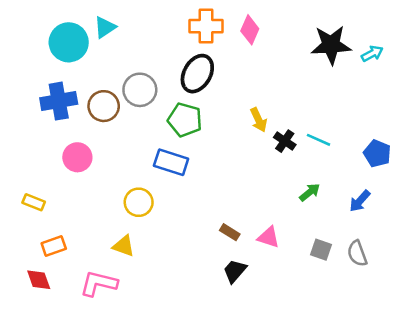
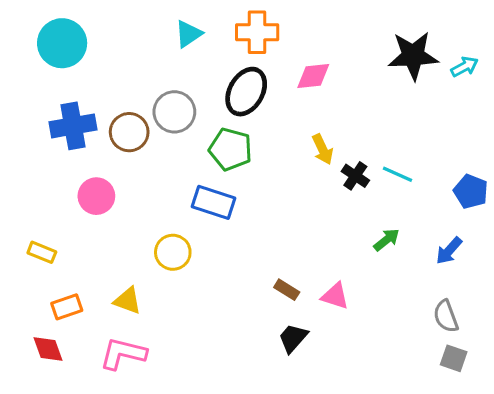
cyan triangle: (105, 27) -> (188, 34), moved
pink diamond: (250, 30) -> (313, 76), moved, turned 60
cyan circle: (69, 42) -> (62, 43), moved
yellow triangle: (124, 246) -> (128, 301), moved
gray square: (321, 250) -> (454, 358), moved

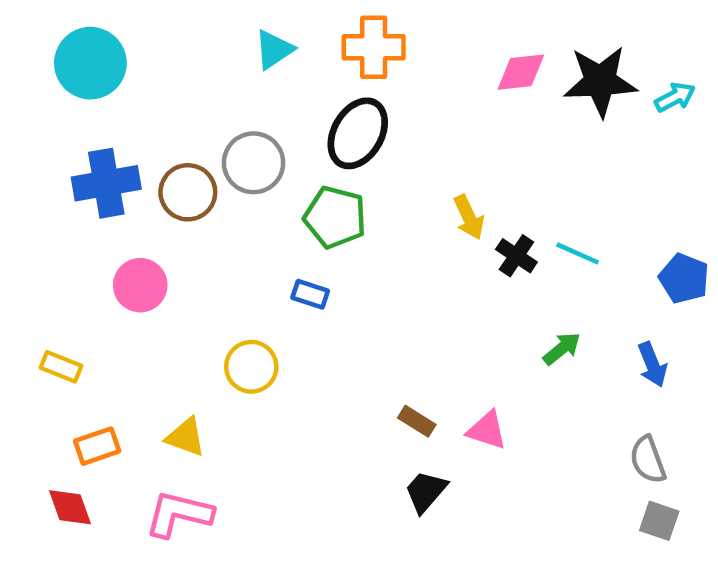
pink diamond: (313, 76) -> (521, 72), moved
blue rectangle: (213, 202) -> (310, 294), size x0.6
blue arrow: (449, 251) -> (652, 364), turned -64

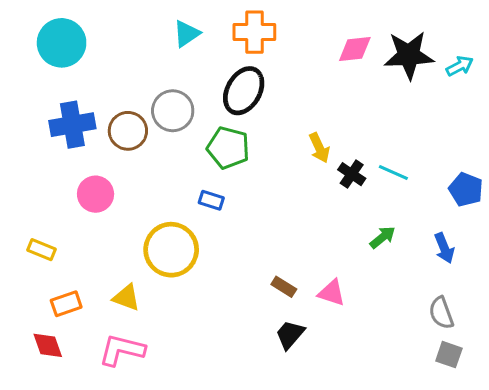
yellow circle: (251, 367) -> (171, 250), size x1.5

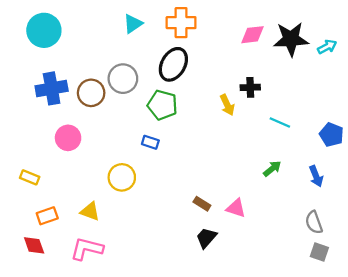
black cross: (352, 174) -> (250, 87), moved, turned -36
yellow circle: (171, 250) -> (122, 177), size x0.7

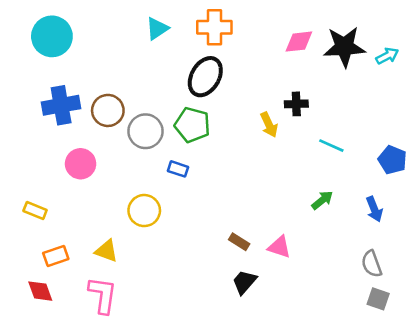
gray circle: (123, 79) -> (146, 131), moved
pink L-shape: (87, 249) -> (103, 295), turned 84

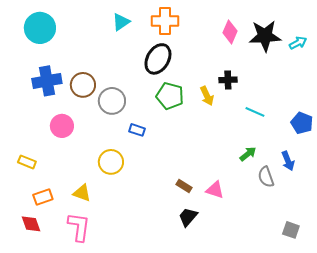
pink diamond: (299, 42) -> (230, 32), turned -60
green pentagon: (192, 125) -> (170, 96), moved
gray semicircle: (372, 264) -> (266, 177), moved

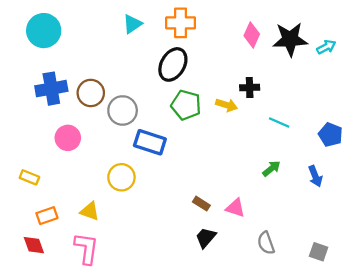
yellow arrow: (207, 96) -> (227, 105), turned -48
blue rectangle: (137, 130) -> (150, 142), size x1.8
gray semicircle: (266, 177) -> (266, 243), moved

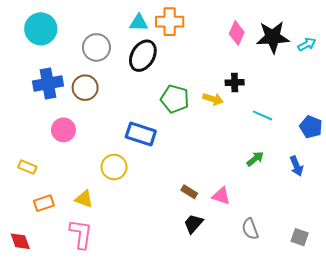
cyan triangle: (132, 24) -> (139, 23), moved, turned 36
black ellipse: (173, 64) -> (143, 56), moved
gray circle: (123, 110) -> (96, 47), moved
red diamond: (34, 245) -> (20, 241), moved

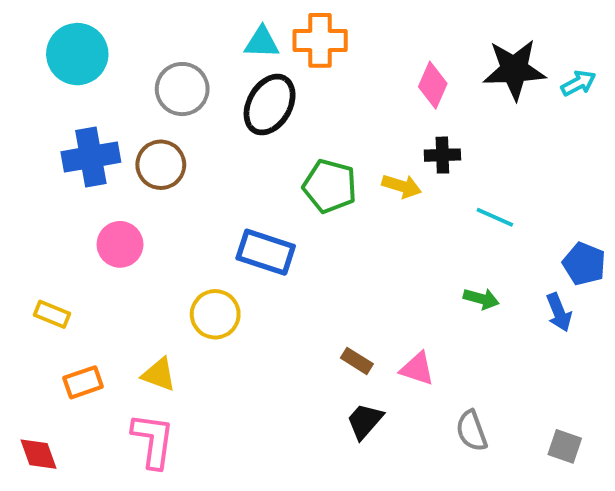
pink diamond: (237, 33) -> (433, 85), moved
blue pentagon: (311, 127) -> (584, 264), moved
green arrow: (255, 159) -> (481, 299), turned 54

